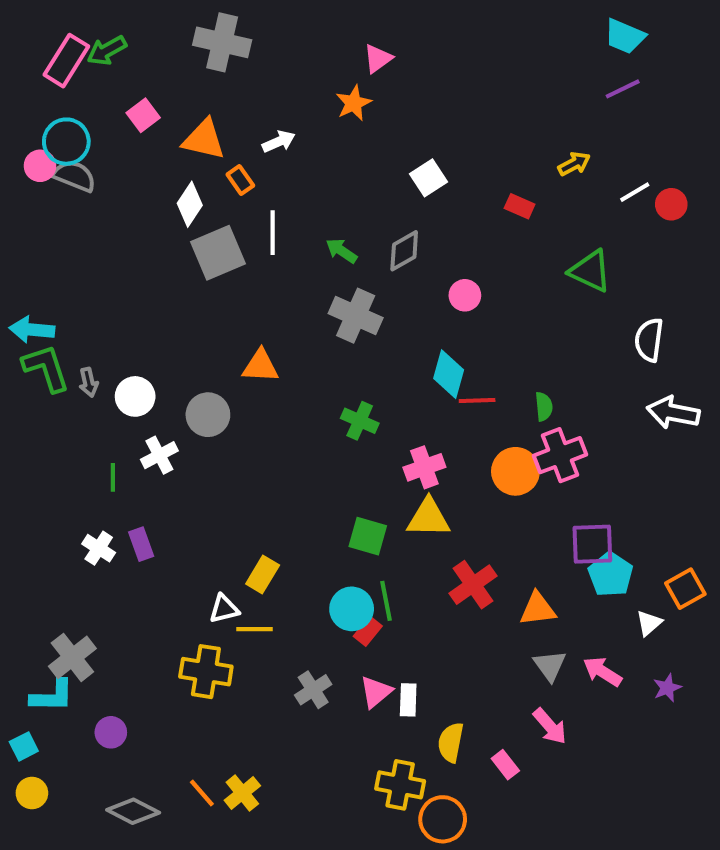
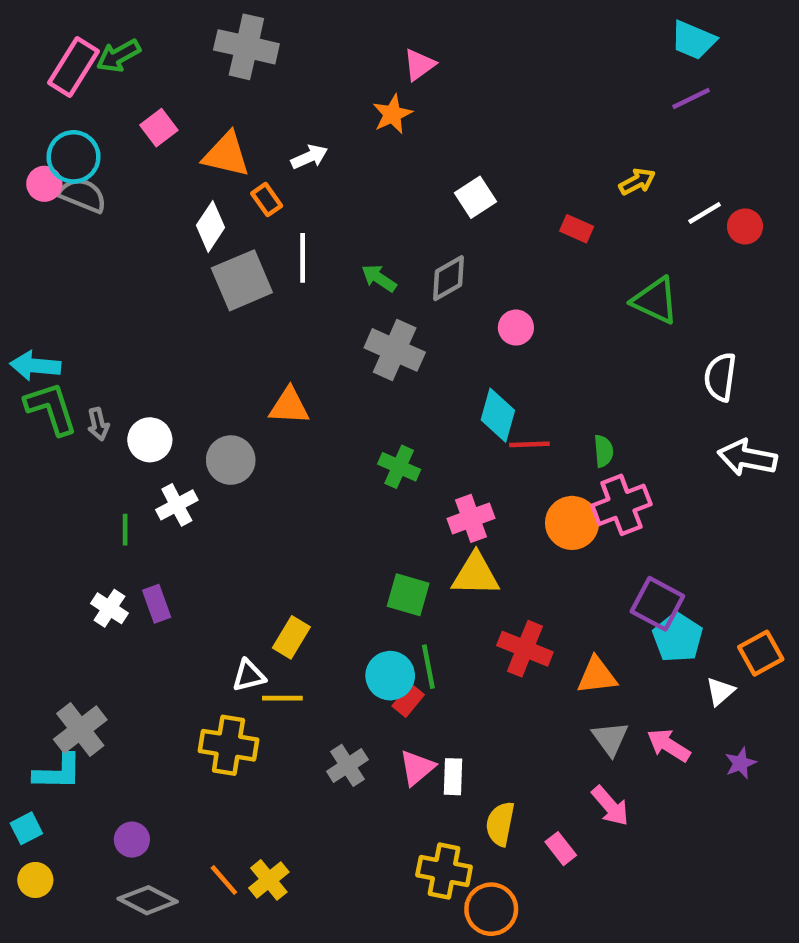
purple square: (592, 544) -> (657, 604), turned 30
red cross: (473, 585) -> (525, 649), turned -33
purple circle: (111, 732) -> (132, 840), moved

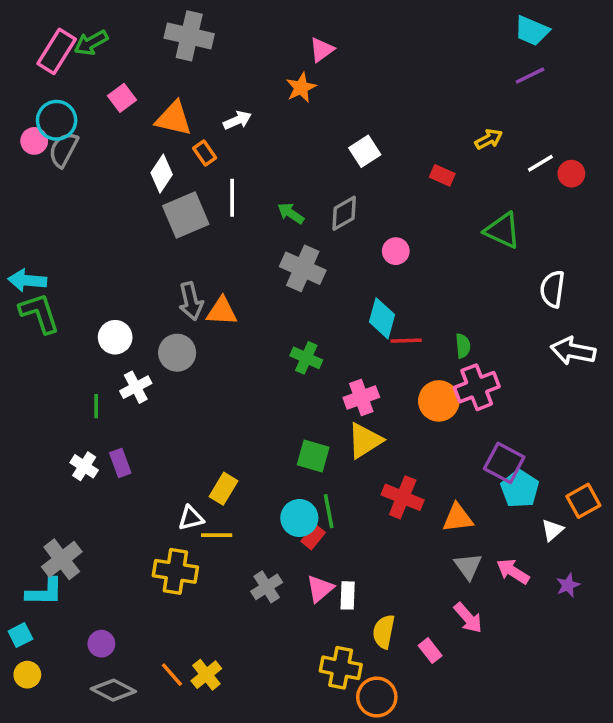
gray semicircle: (82, 195) -> (63, 150), turned -84
gray arrow: (98, 424) -> (191, 301), moved, size x1.5
yellow triangle: (475, 575) -> (365, 441), turned -33

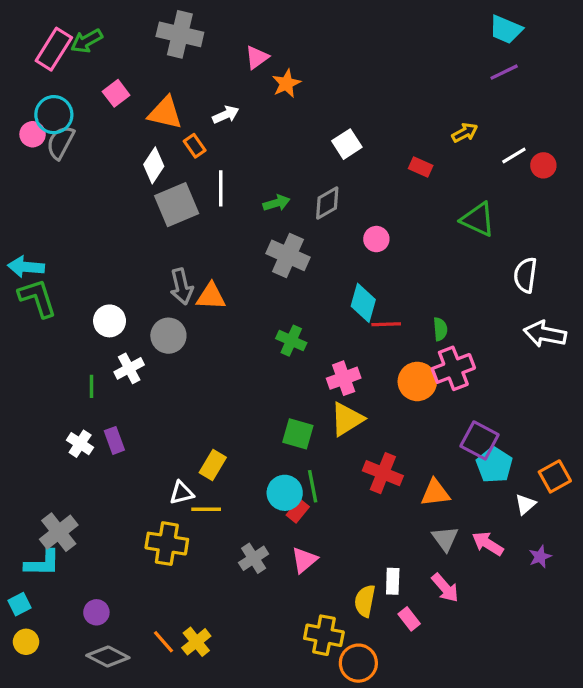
pink triangle: (322, 50) -> (257, 57), moved
green arrow: (291, 213) -> (277, 203), turned 130
white rectangle: (348, 595) -> (393, 581), moved

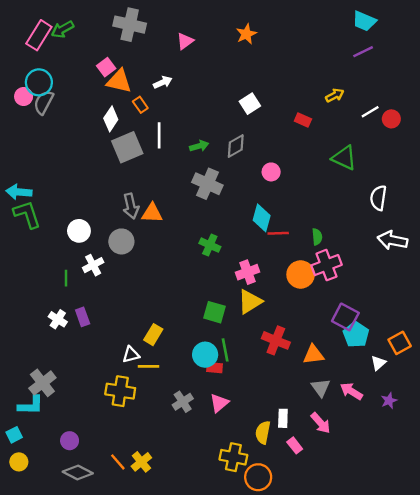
orange star: (286, 84) -> (246, 34), moved
pink square: (116, 93) -> (106, 67), moved
red rectangle: (298, 511) -> (215, 368), turned 56

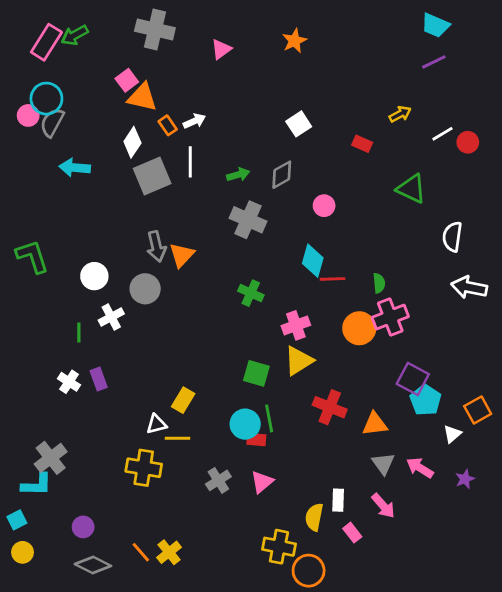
white arrow: (163, 82) -> (194, 121), moved
cyan arrow: (19, 192) -> (75, 168), moved
orange triangle: (152, 213) -> (182, 255), turned -50

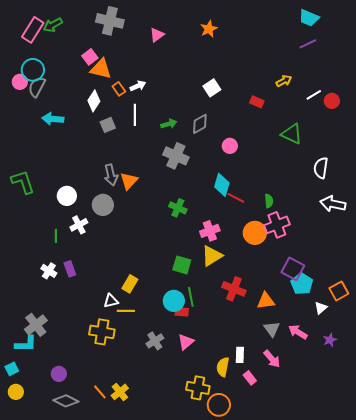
gray square: (152, 176) -> (108, 125), size x0.6
red line: (333, 279) -> (236, 198), turned 30

